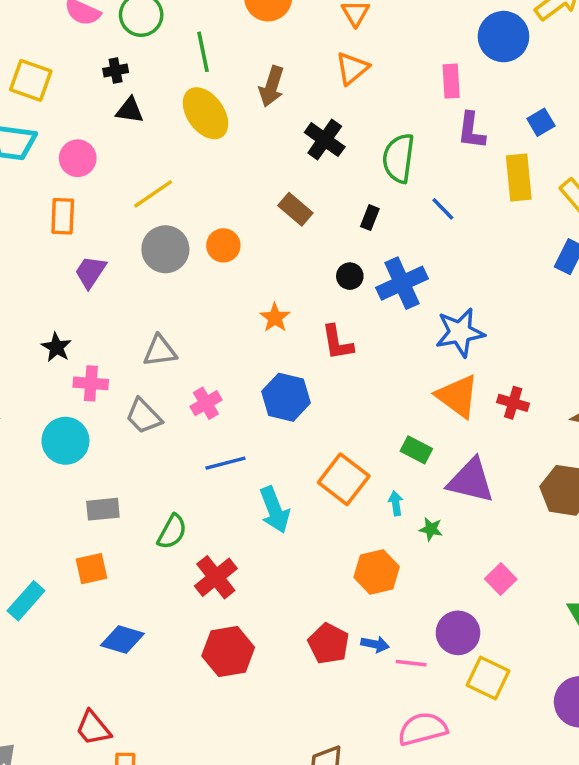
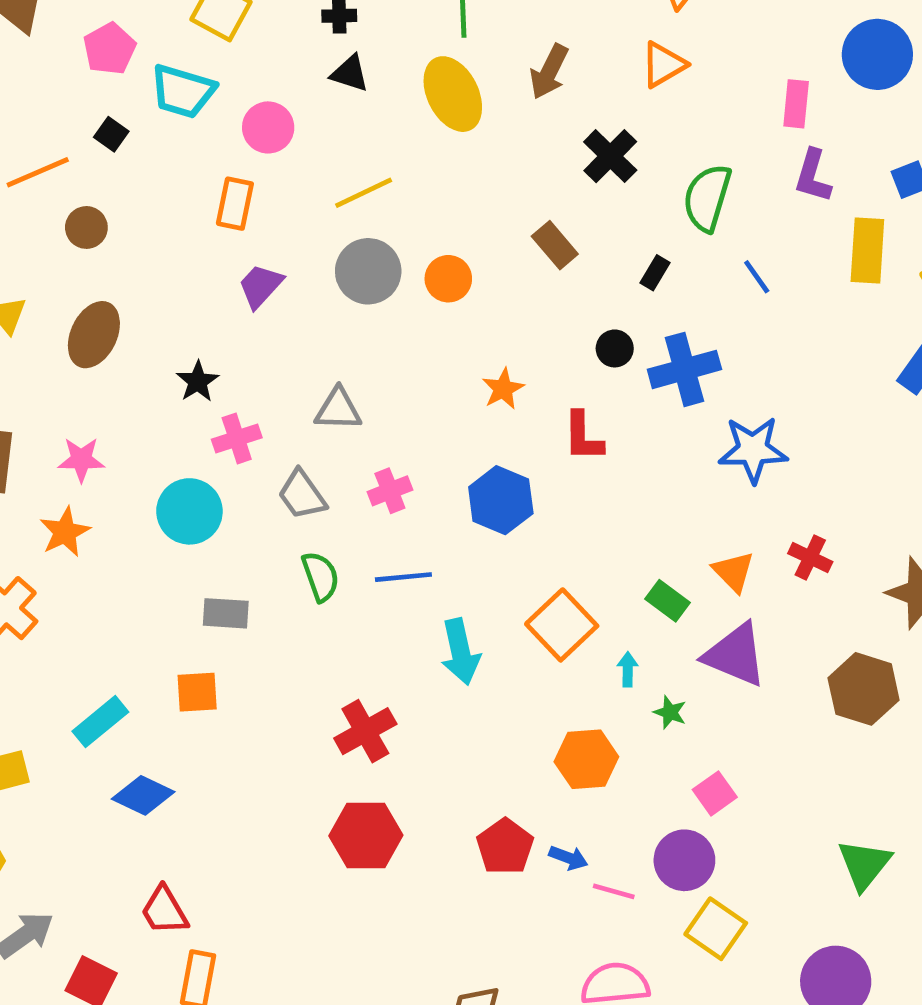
pink cross: (91, 383) -> (237, 439), turned -32
orange triangle: (457, 396) -> (733, 572), moved, size x0.7
green semicircle: (172, 532) -> (321, 577), moved, turned -57
pink square: (501, 579) -> (715, 793), moved
blue diamond: (122, 639) -> (143, 795), moved

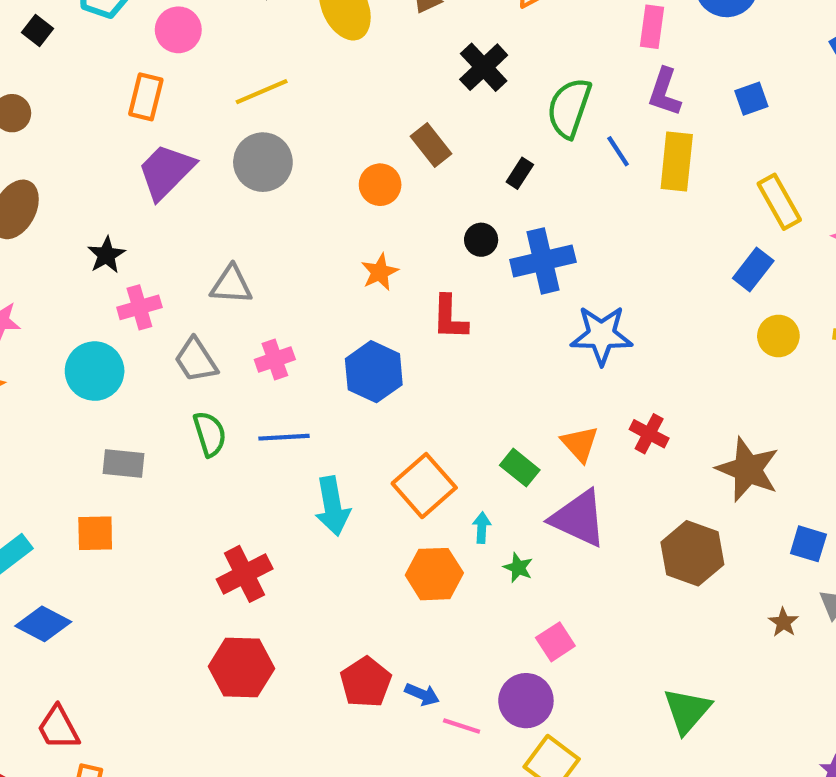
yellow rectangle: (867, 251) -> (677, 161), moved
blue line: (757, 277) -> (618, 151), moved
orange circle: (448, 279) -> (380, 185), moved
purple trapezoid: (261, 286) -> (166, 171), size x1.4
orange hexagon: (586, 759) -> (434, 574), moved

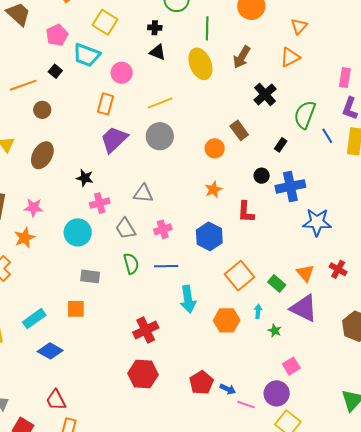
black star: (106, 255) -> (85, 178), turned -30
orange square: (424, 486) -> (239, 276), moved
orange hexagon: (434, 574) -> (227, 320), moved

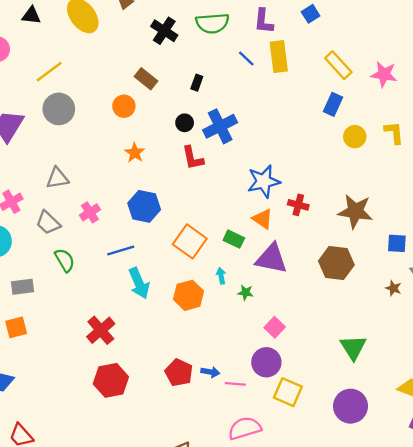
green semicircle: (305, 115) -> (212, 23), moved, turned -100
red L-shape: (246, 212) -> (193, 158), moved
blue star: (317, 222) -> (264, 181), moved
blue line: (166, 266) -> (121, 250), moved

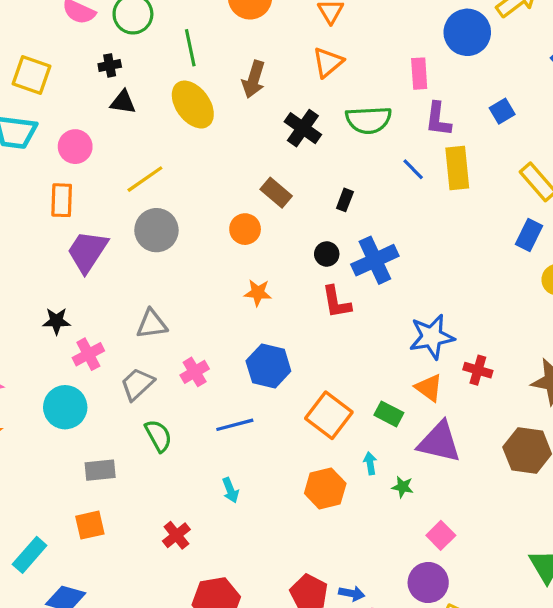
orange star: (135, 153) -> (258, 293), turned -30
gray trapezoid: (48, 223) -> (137, 384), turned 92
cyan arrow: (139, 283) -> (230, 490), moved, size x0.6
red cross: (101, 330) -> (176, 535), moved, size x0.7

